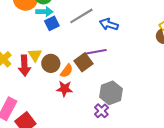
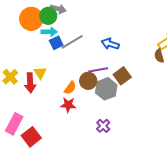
gray line: (81, 16) -> (72, 42), moved
brown square: (84, 62) -> (122, 76), moved
brown circle: (51, 63) -> (88, 81), moved
gray hexagon: (111, 93) -> (106, 89), moved

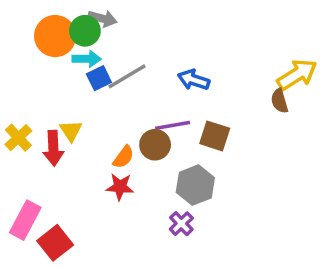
brown square: (122, 76) -> (215, 136), turned -36
gray hexagon: (106, 89) -> (195, 185), moved

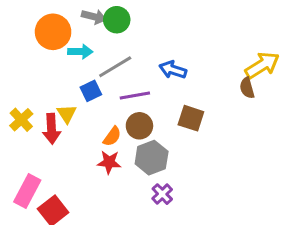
green circle: (85, 31) -> (117, 20), moved
blue square: (99, 78) -> (91, 91), moved
purple line: (173, 125) -> (135, 95), moved
gray hexagon: (195, 185) -> (152, 158), moved

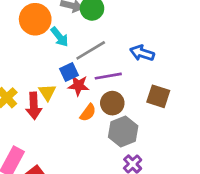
cyan arrow: (80, 52) -> (60, 37), turned 50
red star: (109, 162) -> (78, 86), moved

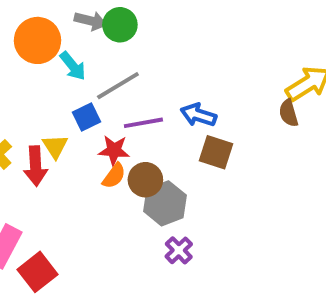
blue arrow: (142, 53) -> (198, 115), moved
red star: (78, 86) -> (114, 150), moved
brown circle: (112, 103) -> (145, 180), moved

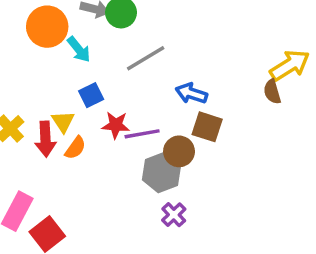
gray line: (118, 86) -> (146, 58), moved
purple line: (143, 123) -> (142, 134), moved
orange semicircle: (114, 176) -> (75, 148), moved
brown circle: (145, 180) -> (179, 151), moved

